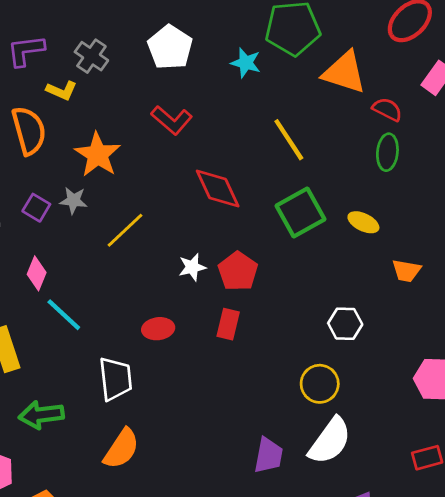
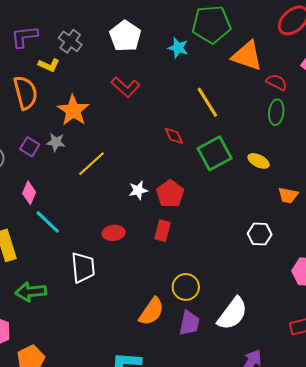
red diamond: (218, 189) -> (174, 136), moved, size x0.6
white hexagon: (345, 324) -> (260, 234), moved
yellow circle: (320, 384) -> (186, 287), moved
orange semicircle: (121, 449) -> (151, 311), moved

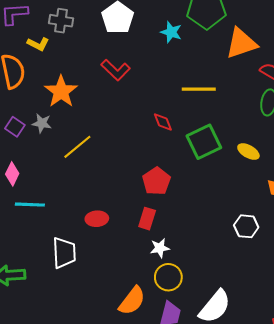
gray cross: (70, 41) -> (61, 21), turned -30
orange triangle: (247, 56) -> (241, 43), turned -40
yellow line: (207, 102) -> (199, 89), turned -60
white star: (138, 190) -> (160, 248), moved
cyan line: (48, 222) -> (30, 205), turned -44

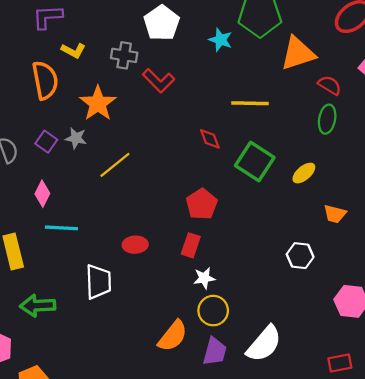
gray cross: (61, 21) -> (124, 55), moved
green square: (204, 142) -> (255, 161), turned -32
yellow ellipse: (248, 152) -> (304, 173), turned -70

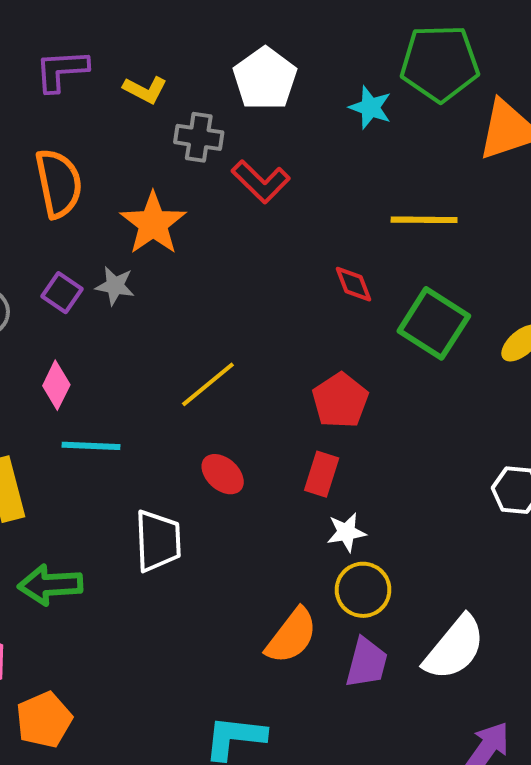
yellow L-shape: (73, 51) -> (145, 90), moved
yellow line: (115, 165) -> (208, 384), moved
red ellipse: (135, 245) -> (223, 474), turned 45

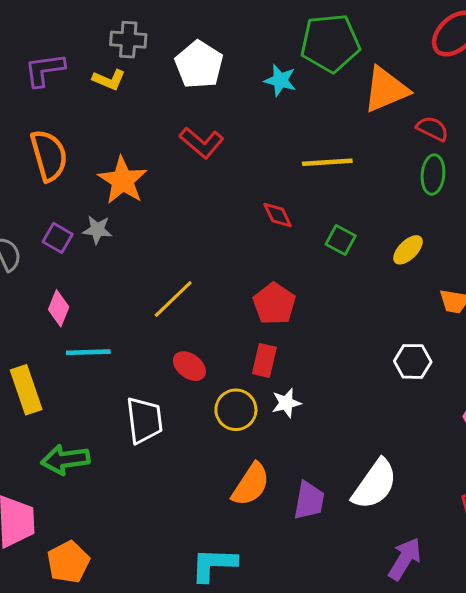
gray cross: (199, 137) -> (128, 40), moved
green square: (434, 323) -> (341, 240), size x0.6
yellow circle: (363, 590) -> (236, 410), moved

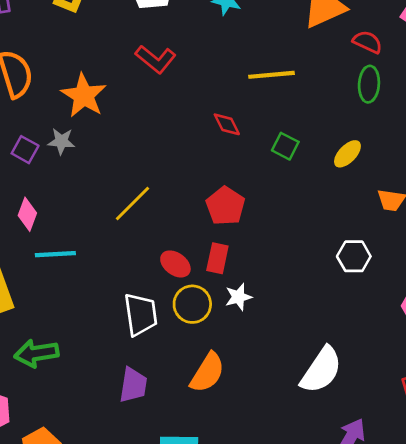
red ellipse: (189, 366) -> (175, 264), moved
white trapezoid: (144, 420) -> (141, 314), moved
purple trapezoid: (309, 501) -> (133, 385), moved

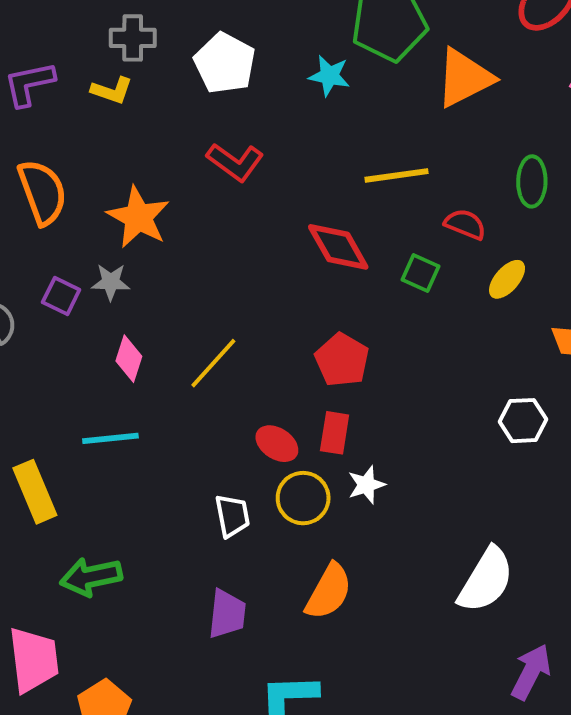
red semicircle: (367, 42) -> (465, 224), moved
red diamond: (227, 124) -> (338, 247), size x1.6
pink diamond: (27, 214) -> (129, 359), moved
white trapezoid: (141, 314) -> (232, 516), size x0.7

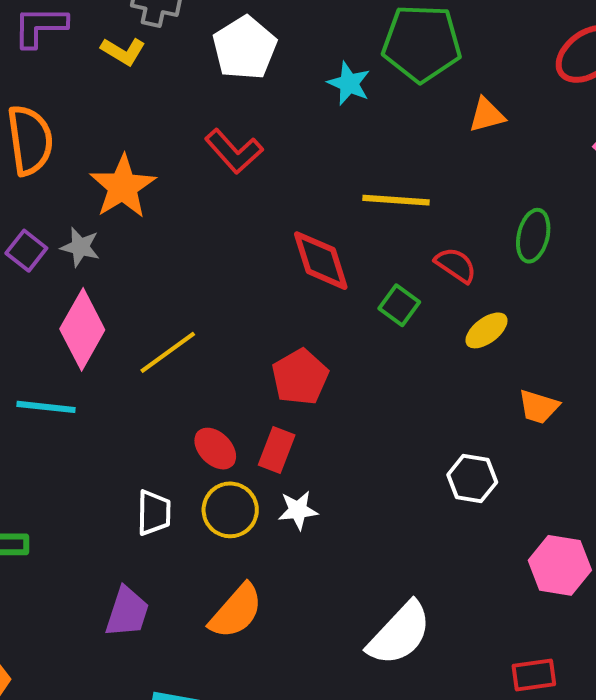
orange triangle: (464, 78) -> (487, 115), size x0.6
pink diamond: (129, 359) -> (82, 329), size x1.6

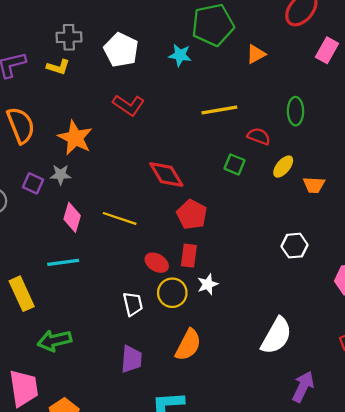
red diamond: (321, 261) -> (166, 175), moved
pink diamond: (82, 329) -> (72, 217), size x0.7
yellow line: (168, 352) -> (120, 218), turned 68
orange trapezoid: (539, 407) -> (314, 185), moved

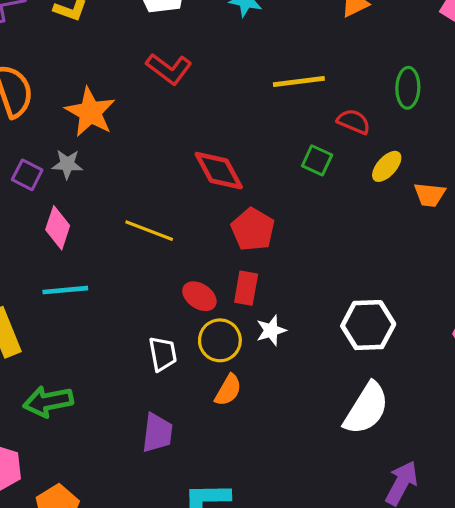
pink diamond: (72, 217) -> (58, 228), moved
white hexagon: (295, 246) -> (368, 325), moved, size x1.4
orange semicircle: (188, 345) -> (228, 390), moved, size x0.7

